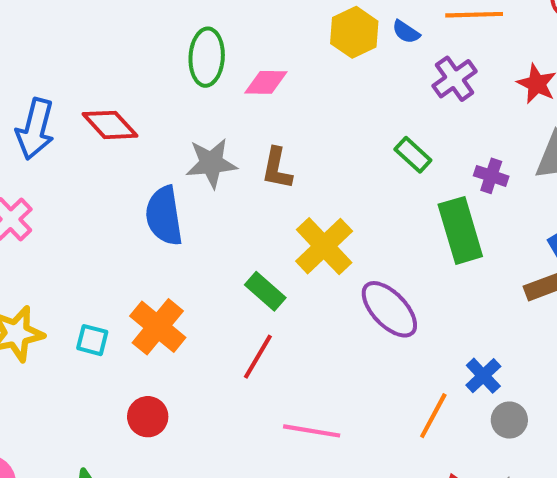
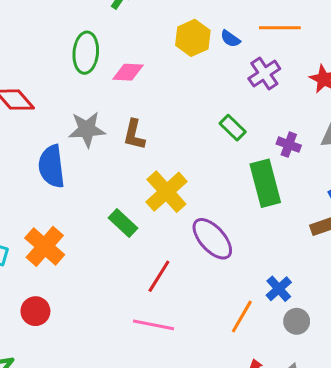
red line: (258, 357) -> (159, 276), moved

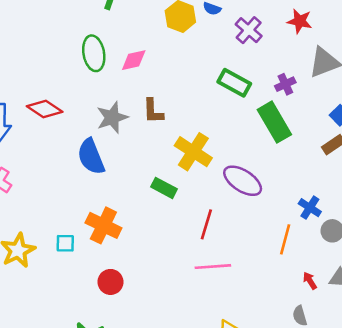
green rectangle: (233, 128) -> (234, 83), size x1.4
purple cross: (289, 145) -> (285, 84), turned -30

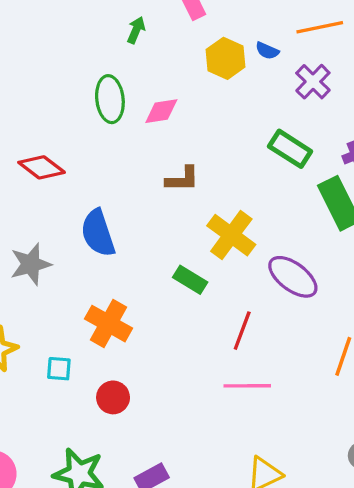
brown L-shape: (153, 111) -> (182, 179), turned -92
gray star: (112, 117) -> (31, 264), moved
cyan square: (65, 243) -> (59, 369), moved

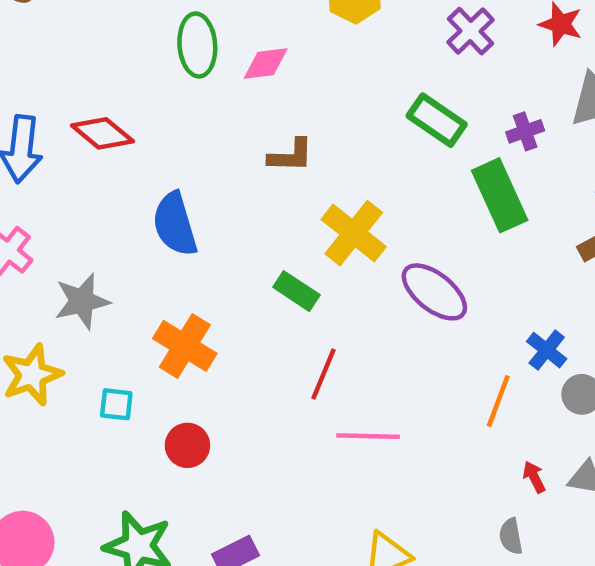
gray star: (31, 264) -> (82, 301), moved
red line: (242, 331) -> (323, 374), moved

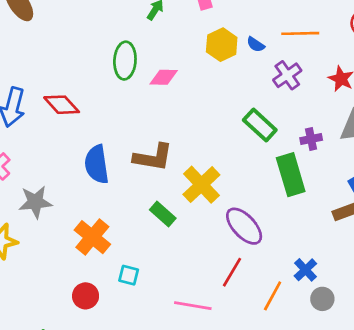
brown L-shape: (291, 156) -> (153, 157), moved, size x1.4
red line: (323, 374) -> (232, 272), moved
cyan square: (116, 404) -> (129, 275), moved

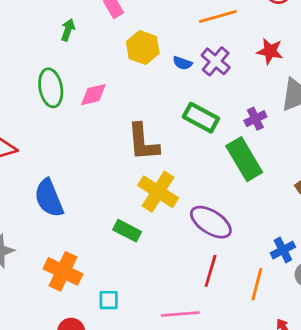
blue semicircle: (256, 44) -> (182, 63), moved
brown L-shape: (153, 157) -> (143, 142), moved, turned 90
blue cross: (305, 270) -> (283, 250), turned 30

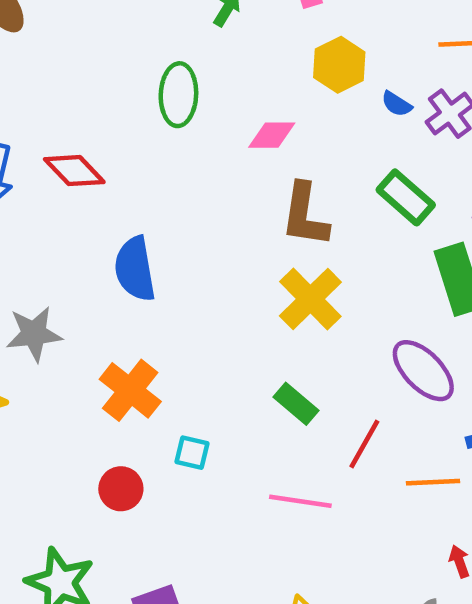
pink diamond: (93, 95) -> (272, 135), moved
purple ellipse: (211, 222) -> (423, 371), moved
green rectangle: (127, 231) -> (296, 404), moved
orange line: (257, 284) -> (433, 482), turned 60

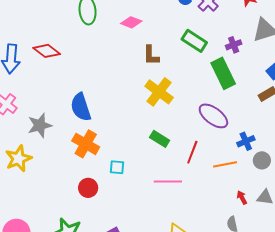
pink diamond: (272, 135) -> (131, 22), turned 30
brown L-shape: (305, 215) -> (151, 55), size x0.7
blue semicircle: (135, 269) -> (81, 107), moved

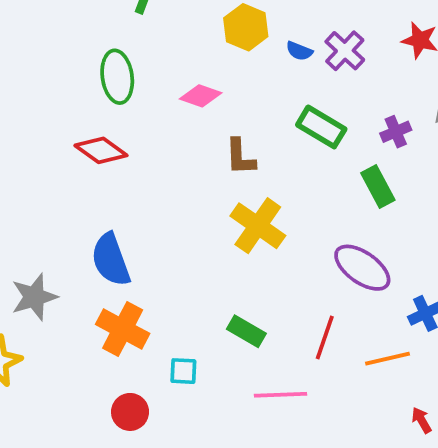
red diamond: (47, 51) -> (101, 150), moved
green rectangle: (223, 73) -> (378, 186), size x0.7
green rectangle: (160, 139) -> (246, 331), moved

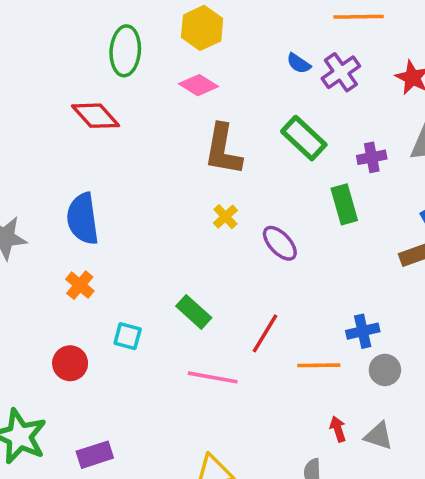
yellow hexagon: (246, 27) -> (202, 28), moved
brown L-shape: (240, 157) -> (223, 150), size x1.4
yellow cross: (258, 226) -> (225, 217), size x0.5
purple ellipse: (362, 268) -> (280, 243), moved, size x0.7
orange cross: (123, 329) -> (80, 285), size x0.6

